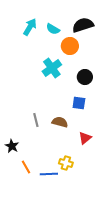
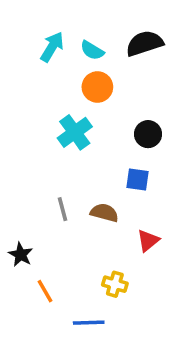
orange circle: (70, 46) -> (97, 87), moved
cyan cross: (52, 68) -> (75, 132), moved
blue line: (49, 174) -> (89, 323), moved

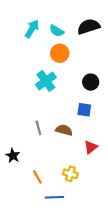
orange line: (45, 291) -> (37, 177), moved

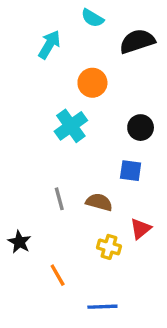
cyan semicircle: (57, 31) -> (92, 18), moved
yellow cross: (70, 174) -> (109, 247), moved
blue line: (54, 197) -> (102, 307), moved

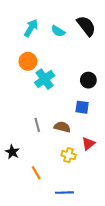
cyan semicircle: (92, 18) -> (58, 31), moved
black semicircle: (137, 41) -> (86, 26), turned 70
orange circle: (92, 83) -> (28, 61), moved

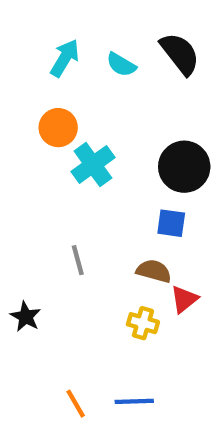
black circle: (88, 80) -> (184, 167), size x1.5
brown semicircle: (62, 127) -> (154, 271), moved
orange line: (36, 173) -> (76, 404), moved

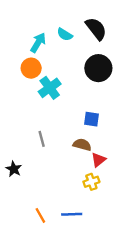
cyan arrow: (65, 58) -> (38, 43), moved
black circle: (184, 167) -> (98, 68), moved
yellow cross: (143, 323) -> (91, 182), moved, turned -35

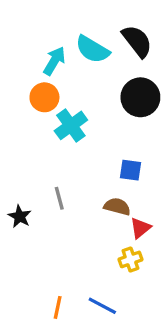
cyan semicircle: (65, 34) -> (92, 49), size x1.5
black star: (14, 169) -> (20, 216), moved
blue line: (72, 214) -> (102, 306), turned 30
orange line: (40, 215) -> (58, 307), turned 42

